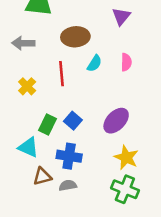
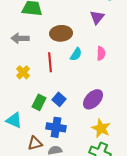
cyan triangle: (28, 147) -> (14, 120), moved

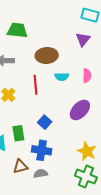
cyan semicircle: (76, 54) -> (62, 77), turned 56
purple ellipse: (93, 99) -> (80, 110), moved
green rectangle: (39, 102) -> (18, 133), moved, turned -35

